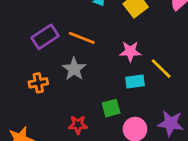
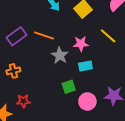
gray star: (74, 69) -> (60, 55), moved
yellow line: (161, 69) -> (108, 36), moved
red star: (78, 125) -> (23, 101), moved

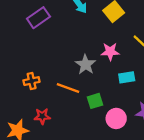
purple rectangle: (17, 36) -> (38, 18), moved
orange line: (44, 36) -> (68, 88), moved
cyan rectangle: (85, 66) -> (127, 77), moved

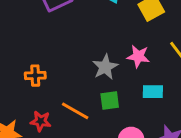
orange line: (68, 88) -> (75, 111), moved
green square: (95, 101) -> (110, 100), moved

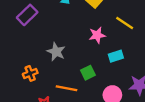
gray star: (105, 67) -> (56, 52), moved

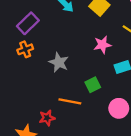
orange cross: (30, 73) -> (25, 49), moved

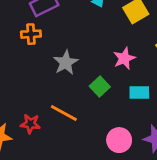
pink star: (102, 45) -> (124, 58), turned -30
green square: (93, 85) -> (100, 86), moved, turned -35

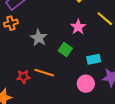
cyan rectangle: (139, 92) -> (94, 59), moved
red star: (30, 124) -> (23, 77), moved

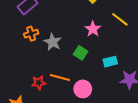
orange cross: (11, 23) -> (31, 34), moved
pink circle: (86, 84) -> (83, 89), moved

